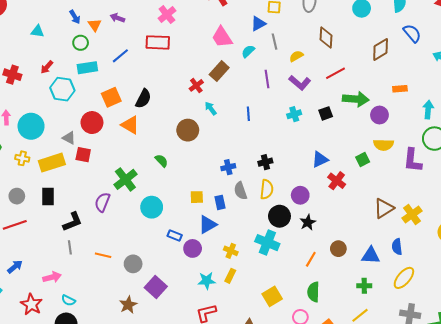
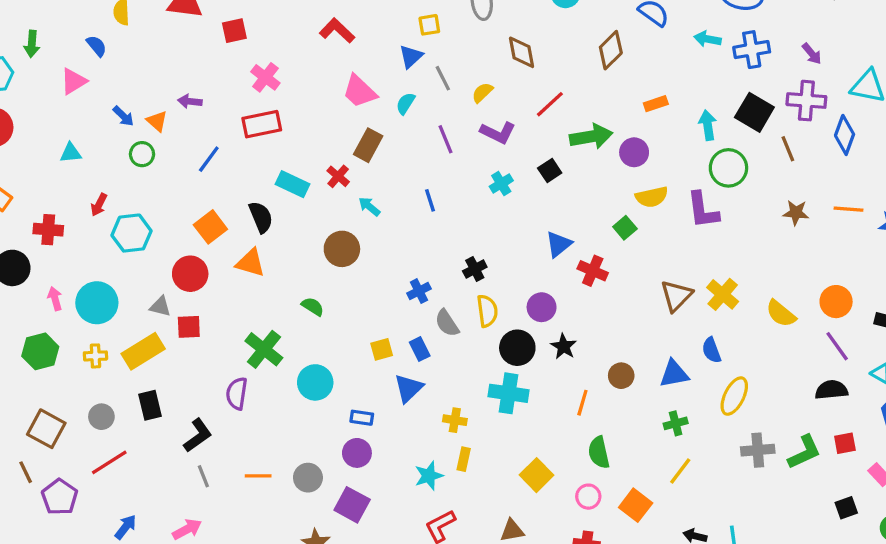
cyan rectangle: (87, 68) -> (292, 184), moved, turned 48
black semicircle: (143, 99) -> (261, 217), turned -36
purple circle: (193, 248) -> (357, 453), moved

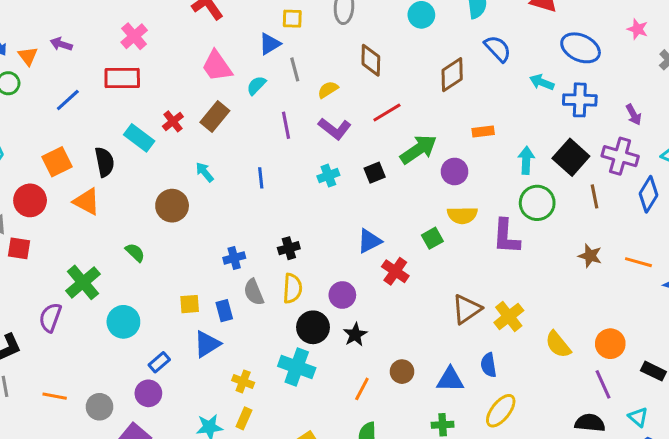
green arrow: (591, 137) -> (418, 149), turned -36
red cross: (338, 176) -> (173, 121), moved
blue rectangle: (362, 418) -> (159, 362), turned -60

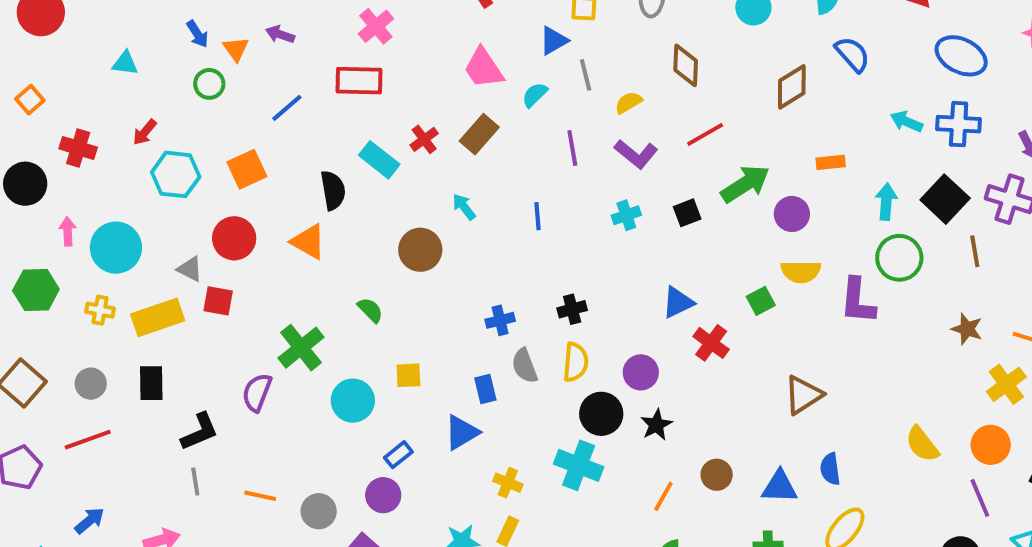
cyan arrow: (542, 82) -> (906, 122), moved
orange square: (57, 162) -> (247, 169), moved
yellow square: (190, 304) -> (408, 375), moved
yellow cross: (509, 317) -> (1006, 384), moved

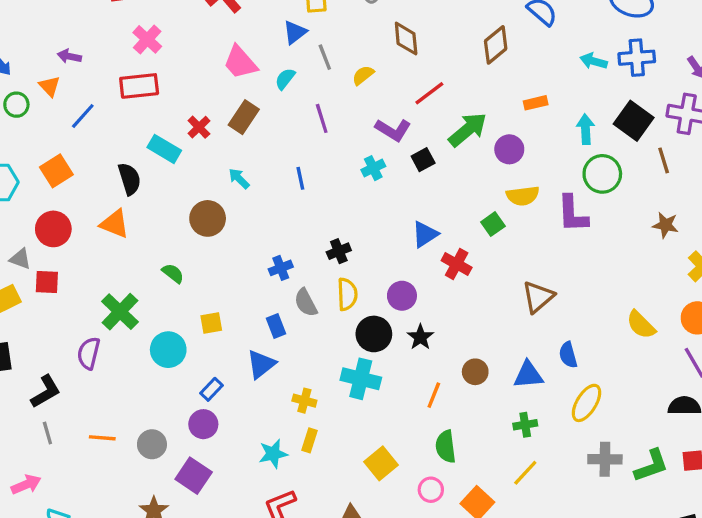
orange triangle: (236, 49) -> (50, 86), moved
purple L-shape: (636, 154) -> (393, 130), moved

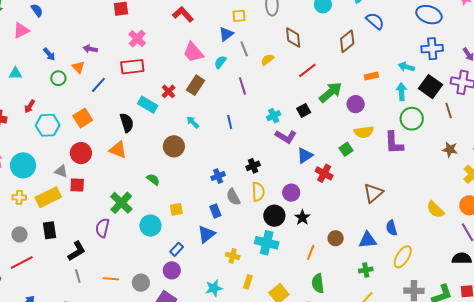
cyan arrow: (594, 61) -> (406, 67), moved
purple L-shape: (393, 130) -> (286, 137), moved
yellow rectangle: (310, 440) -> (248, 282), moved

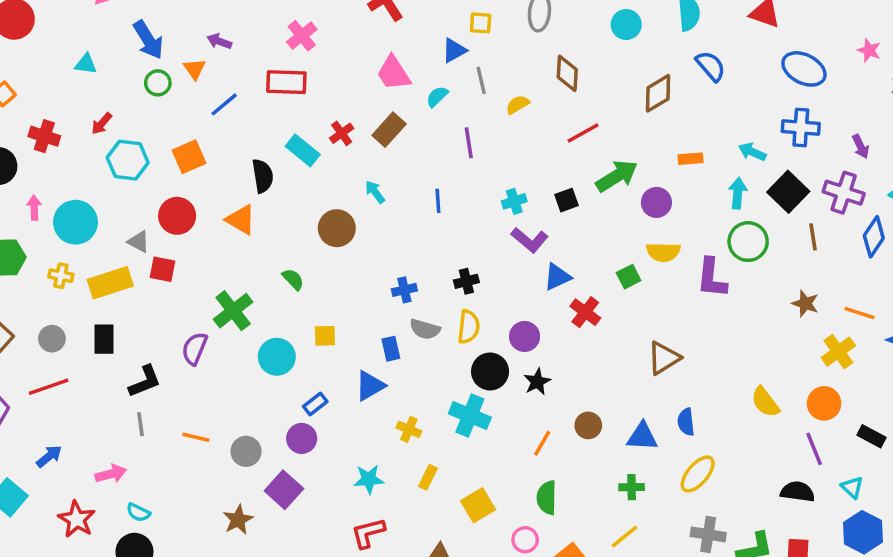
blue arrow: (49, 54) -> (148, 40), size x1.6
gray semicircle: (233, 197) -> (425, 329), turned -54

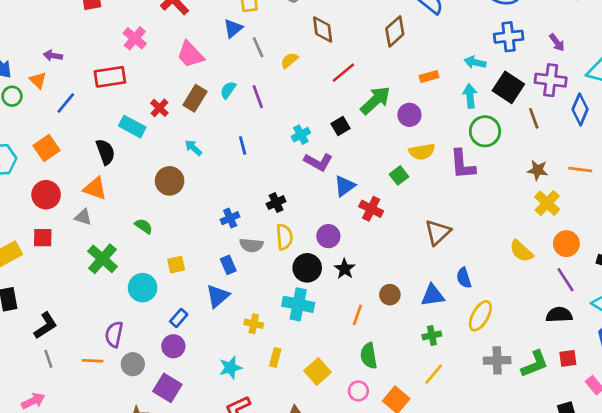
pink cross: (302, 36) -> (135, 38), moved
cyan semicircle: (437, 97) -> (228, 90), moved
gray triangle: (139, 242) -> (83, 217), moved
purple semicircle: (195, 349) -> (114, 334), moved
yellow cross: (838, 352) -> (547, 203), moved

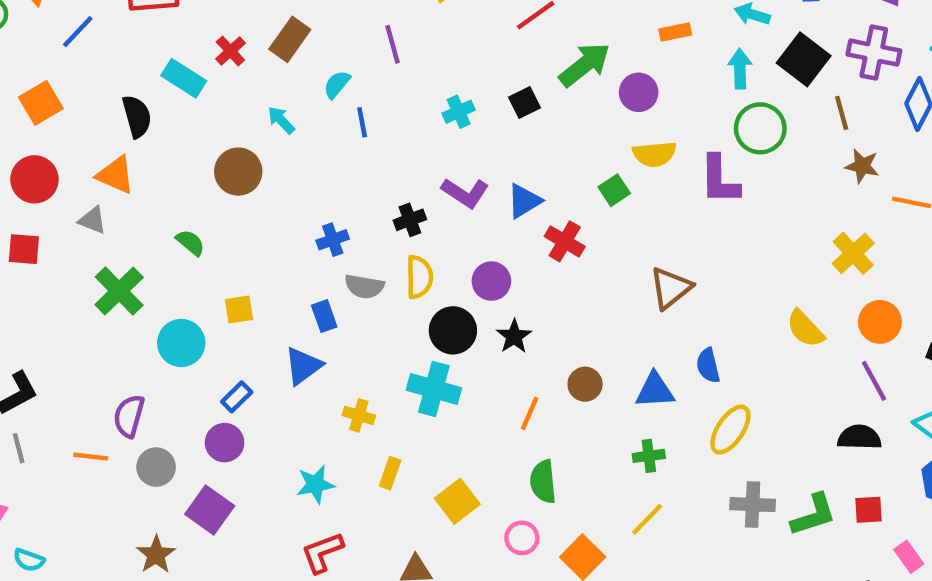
cyan semicircle: (228, 90) -> (337, 84), moved
purple L-shape: (318, 162) -> (465, 193), moved
brown star: (538, 170) -> (862, 166), moved

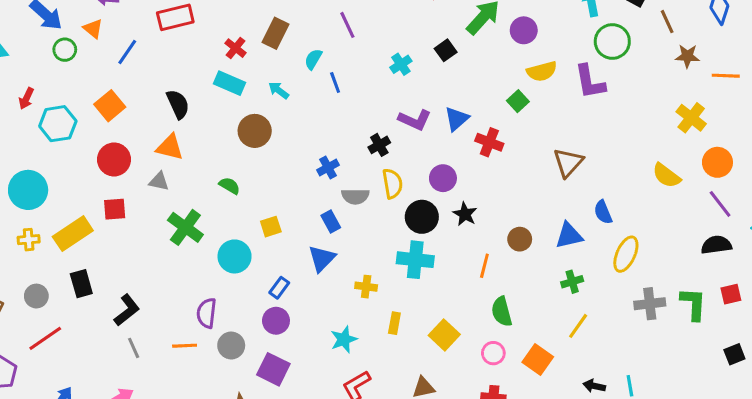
cyan rectangle: (184, 78) -> (229, 83), moved
green L-shape: (814, 515) -> (693, 304), turned -60

